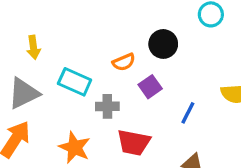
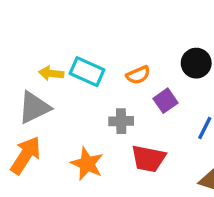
black circle: (163, 44) -> (196, 63), moved
yellow arrow: (33, 47) -> (51, 73), moved, turned 105
cyan rectangle: (75, 82) -> (87, 72), moved

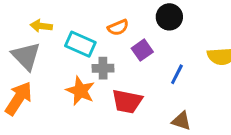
cyan rectangle: (87, 72) -> (80, 44), moved
gray triangle: (34, 107) -> (26, 56), turned -48
orange star: (87, 164) -> (80, 91), moved

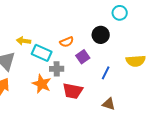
yellow arrow: (41, 26) -> (24, 41), moved

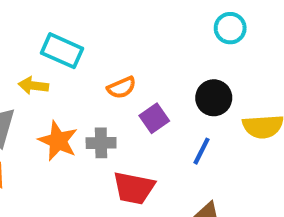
black circle: (101, 35) -> (214, 98), moved
cyan rectangle: (42, 53) -> (62, 51), moved
orange star: (42, 84) -> (58, 141), moved

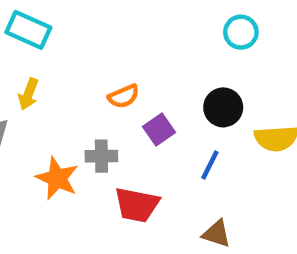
cyan rectangle: (62, 51) -> (28, 30), moved
yellow arrow: (33, 86) -> (28, 94), turned -76
orange star: (58, 141) -> (57, 178), moved

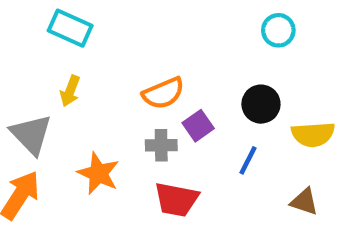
orange semicircle: (124, 96) -> (163, 93), size x1.4
gray cross: (101, 156) -> (161, 145), moved
brown triangle: (217, 234) -> (304, 202), moved

